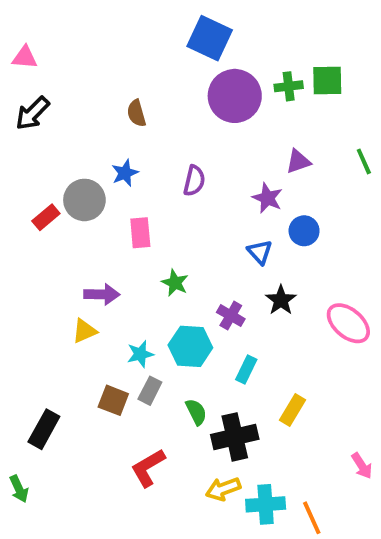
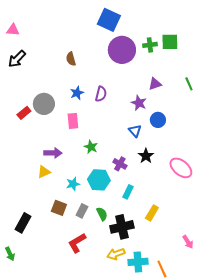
blue star: (125, 173) -> (77, 93), moved
gray rectangle: (150, 391) -> (82, 211), moved

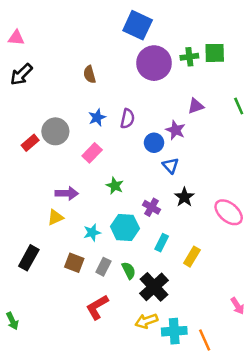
blue circle: (158, 120) -> (154, 143), moved
pink rectangle: (73, 121) -> (92, 153), turned 49
yellow rectangle: (152, 213) -> (192, 257), moved
black rectangle: (23, 223) -> (29, 258), moved
black cross: (122, 227) -> (154, 287), turned -30

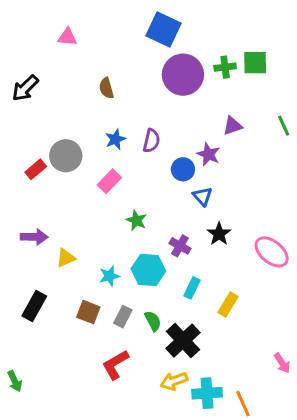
pink triangle: (16, 38) -> (67, 37), moved
purple arrow: (67, 193) -> (34, 237), moved

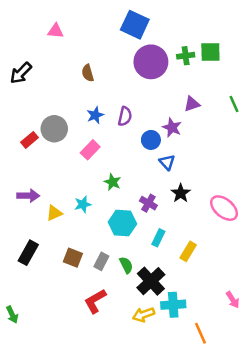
cyan star: (109, 276) -> (83, 204), moved
cyan cross: (207, 393) -> (173, 305), moved

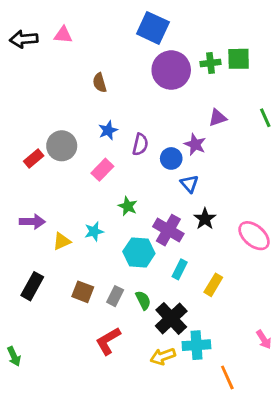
black arrow: (21, 73) -> (24, 39), moved, turned 40
purple semicircle: (125, 116) -> (140, 144), moved
purple cross: (148, 203) -> (168, 230), size x1.5

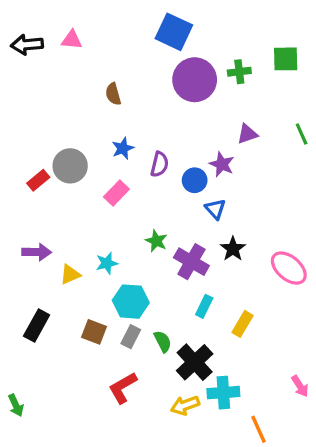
green square: (239, 59) -> (286, 59), moved
green star: (128, 206) -> (156, 241), moved
cyan hexagon: (139, 253) -> (131, 302), moved

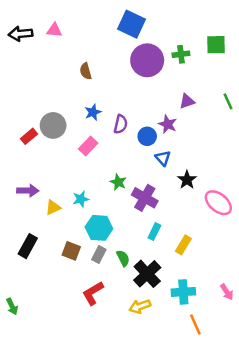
black star: (233, 249) -> (187, 180), moved
cyan cross: (223, 393) -> (183, 292), moved

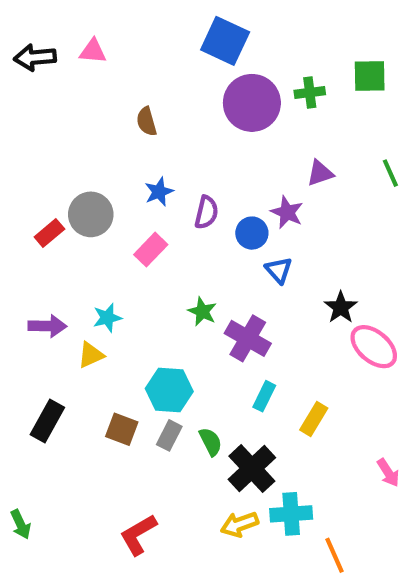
black star: (187, 180) -> (341, 307), moved
cyan star: (81, 199) -> (107, 318), moved
cyan cross: (183, 292) -> (291, 514), moved
pink arrow: (227, 292) -> (388, 473), moved
red L-shape: (93, 293) -> (138, 535), moved

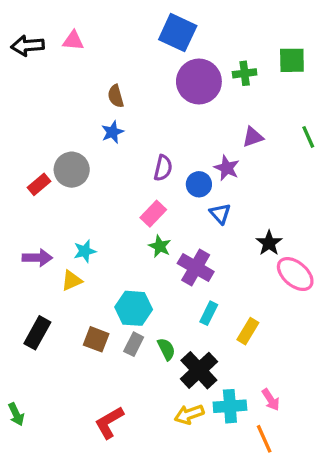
blue star: (159, 192) -> (112, 132), moved
pink rectangle: (151, 250) -> (153, 214), moved
pink arrow: (388, 473) -> (271, 400), moved

